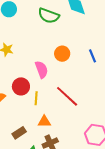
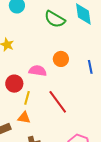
pink semicircle: (42, 70) -> (38, 71), turned -72
orange triangle: (44, 122) -> (24, 118), moved

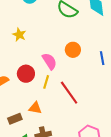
pink semicircle: (38, 71) -> (49, 61), turned 48
yellow line: (27, 98) -> (46, 82), moved

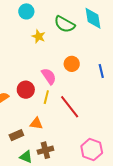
yellow star: (19, 35) -> (39, 36), moved

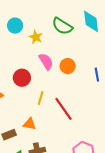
cyan circle: (26, 11) -> (15, 26), moved
pink semicircle: (49, 76) -> (46, 61), moved
red circle: (26, 90) -> (22, 78), moved

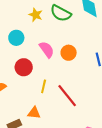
cyan circle: (15, 26) -> (16, 38), moved
yellow star: (36, 37) -> (36, 15), moved

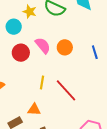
cyan circle: (16, 38) -> (14, 27), moved
red circle: (24, 67) -> (21, 53), moved

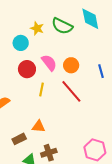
yellow line: (42, 83) -> (41, 90), moved
red line: (66, 90) -> (71, 91), moved

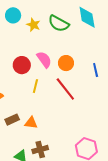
cyan circle: (21, 43) -> (13, 15), moved
brown rectangle: (19, 139) -> (12, 120), moved

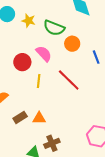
green semicircle: (59, 23) -> (54, 28), moved
orange circle: (66, 63) -> (72, 44), moved

